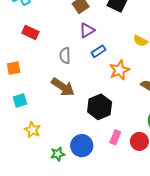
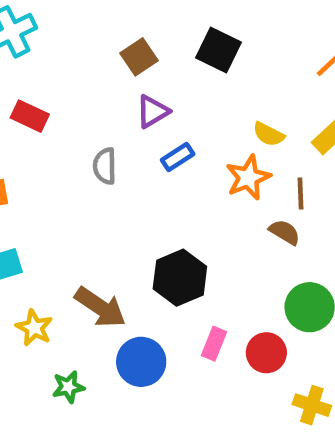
orange star: (119, 70) -> (248, 177), moved
brown arrow: (63, 87) -> (100, 307), moved
green star: (58, 154) -> (68, 387), moved

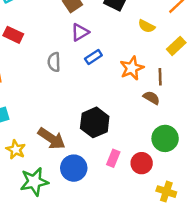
yellow semicircle: (269, 134) -> (147, 26), moved
green star: (68, 387) -> (34, 182), size x1.6

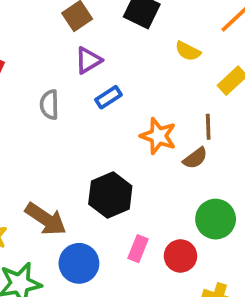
orange star: (132, 68) -> (158, 136), moved, turned -30
brown semicircle: (151, 98) -> (195, 158), turned 112

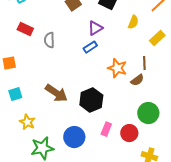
yellow semicircle: (188, 51) -> (133, 22), turned -96
purple triangle: (88, 60) -> (95, 28), moved
gray semicircle: (49, 105) -> (49, 40), moved
brown arrow: (46, 219) -> (56, 93), moved

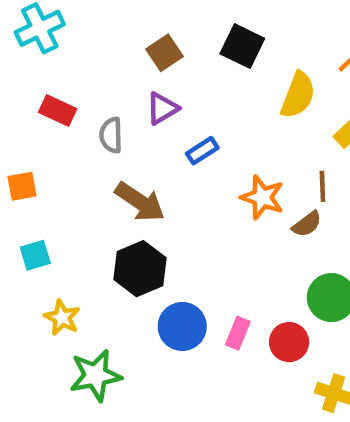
yellow semicircle: (133, 22) -> (298, 95), size x1.5
purple triangle: (95, 28) -> (162, 108), moved
brown arrow: (56, 93) -> (140, 202), moved
black hexagon: (91, 100) -> (140, 269), moved
blue circle: (74, 137) -> (182, 326), moved

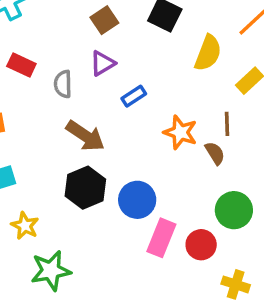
brown semicircle: (307, 224) -> (215, 153), turned -85
blue circle: (182, 326) -> (137, 200), moved
pink rectangle: (238, 333) -> (161, 238), size x1.5

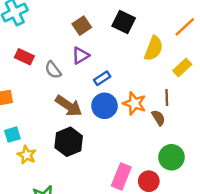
gray semicircle: (63, 84) -> (53, 70), turned -36
blue circle: (137, 200) -> (105, 106), moved
yellow star: (25, 226) -> (27, 155), moved

